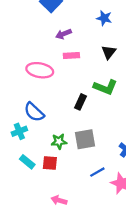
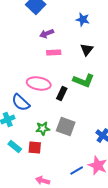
pink ellipse: (40, 70) -> (39, 84), moved
gray square: (85, 139) -> (66, 126), turned 30
blue line: (97, 172) -> (77, 170), moved

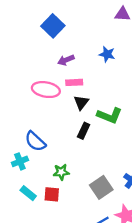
blue star: (83, 20) -> (107, 54), moved
black triangle: (87, 50) -> (81, 102), moved
pink ellipse: (39, 84) -> (46, 90), moved
gray square: (66, 126) -> (101, 187), moved, turned 36

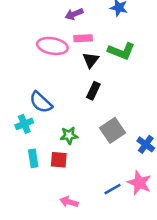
green L-shape: (109, 115) -> (121, 51), moved
gray square: (101, 187) -> (112, 130), moved
cyan rectangle: (28, 193) -> (33, 158), turned 42

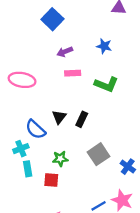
pink ellipse: (52, 46) -> (22, 80), moved
black triangle: (91, 60) -> (59, 117), moved
cyan rectangle: (33, 158) -> (28, 169), moved

